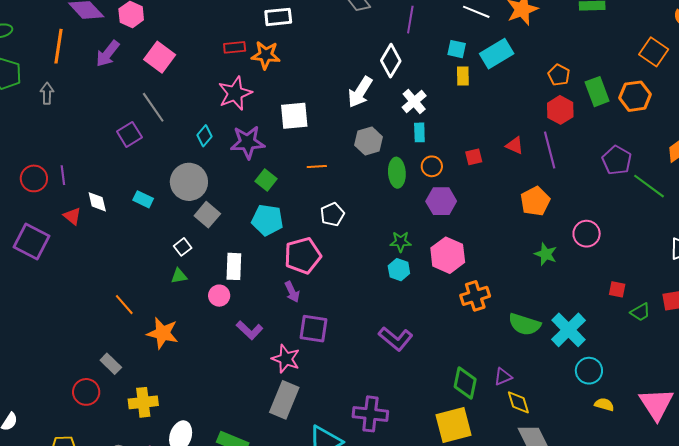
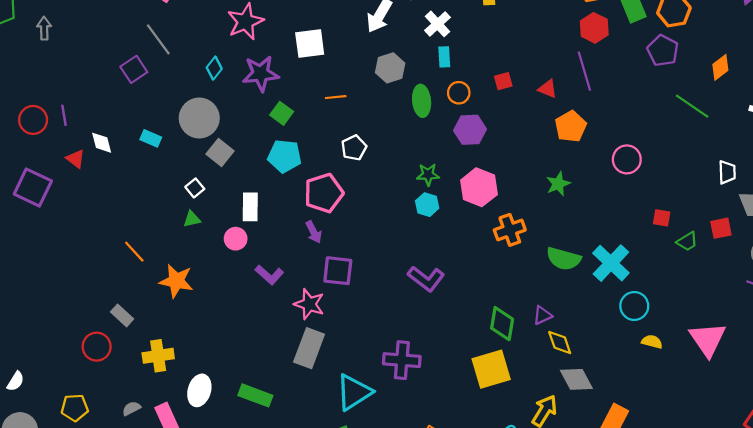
red triangle: (515, 145) -> (548, 89), moved
purple pentagon: (617, 160) -> (663, 51), moved
green star: (546, 254) -> (558, 184), moved, turned 30

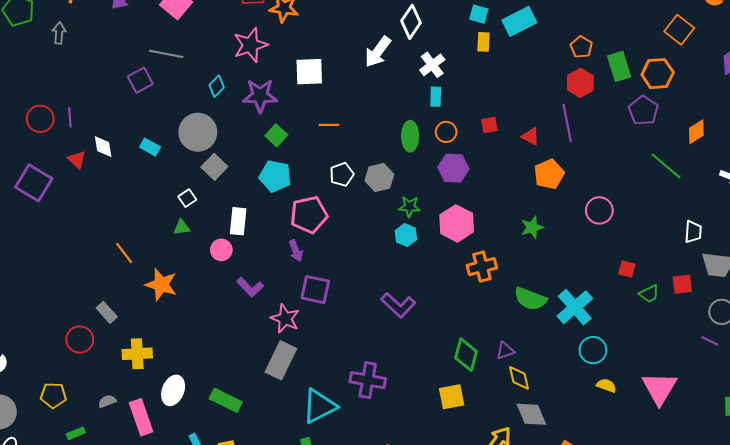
gray line: (158, 39) -> (166, 54), turned -48
gray hexagon: (390, 68) -> (379, 177), moved
yellow square: (491, 369) -> (452, 397), size x0.7

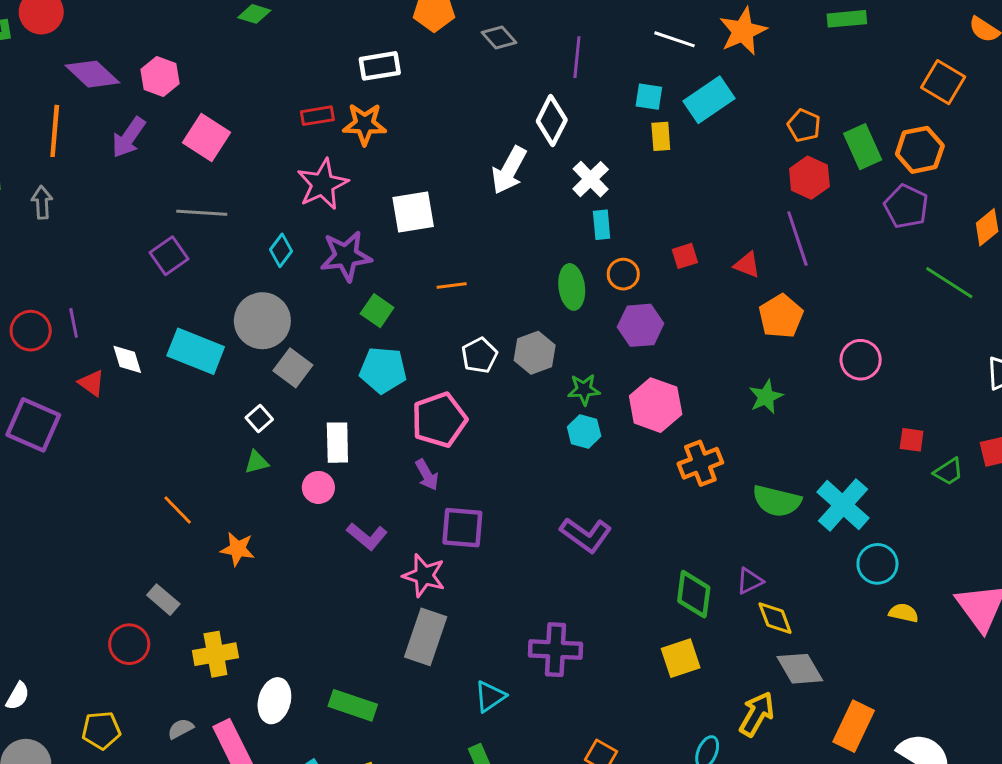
cyan rectangle: (150, 147) -> (196, 351), size x1.8
orange star: (161, 285) -> (238, 549), size x0.7
cyan triangle: (319, 406) -> (490, 696), size x0.6

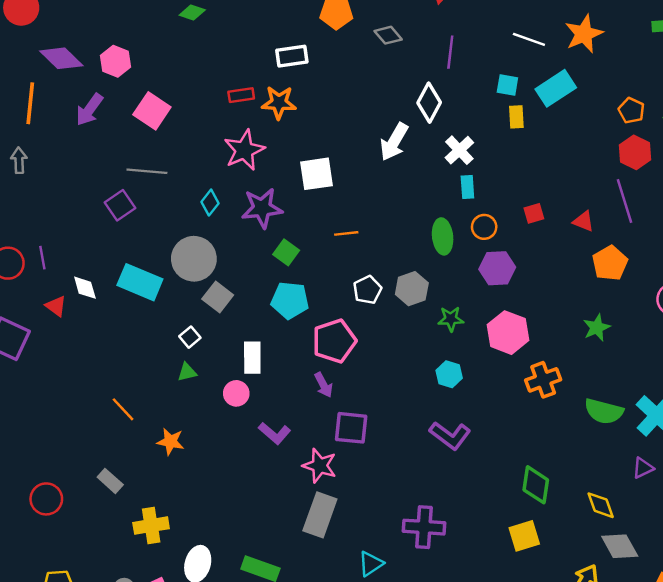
cyan hexagon: (584, 431) -> (449, 374), moved
purple triangle: (750, 581) -> (643, 468), moved
red circle: (129, 644) -> (46, 499), moved

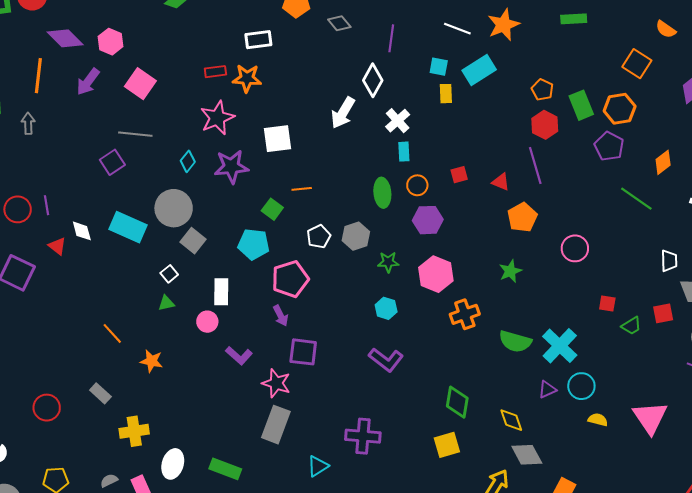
green square: (286, 252) -> (272, 209), moved

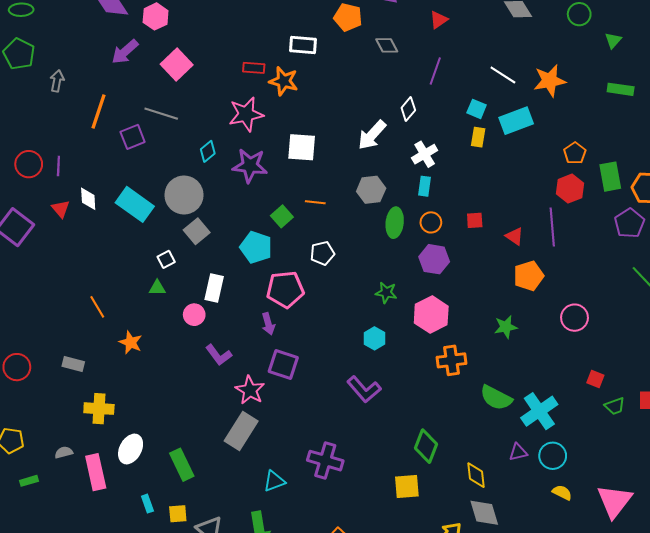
orange line: (38, 76) -> (98, 112), moved
white diamond: (373, 80) -> (408, 109), size x0.7
gray hexagon: (356, 236) -> (371, 190), moved
gray rectangle: (100, 393) -> (73, 364), turned -40
green rectangle: (225, 469) -> (182, 465), turned 32

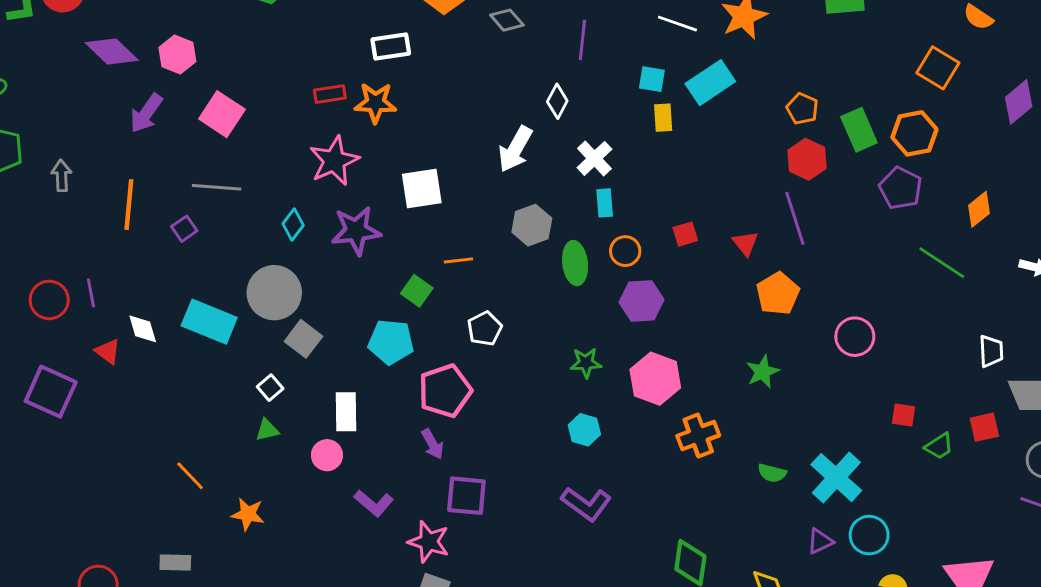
purple square: (133, 137) -> (184, 229), size x0.7
red triangle: (514, 236) -> (745, 243), turned 30
green semicircle: (496, 398) -> (772, 473), size x0.6

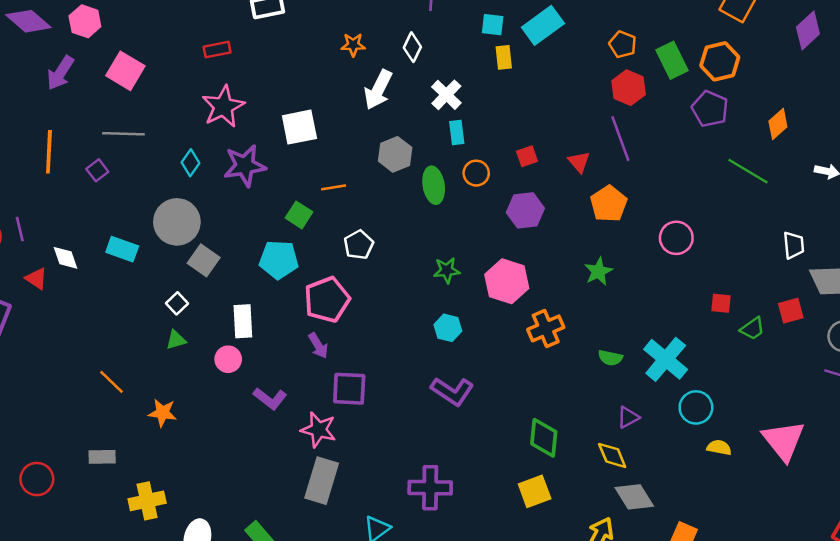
orange star: (375, 103) -> (353, 45), moved, size x0.7
purple hexagon: (642, 301) -> (525, 210), moved
cyan rectangle: (209, 322) -> (122, 249), size x0.7
purple triangle: (820, 541) -> (628, 417), moved

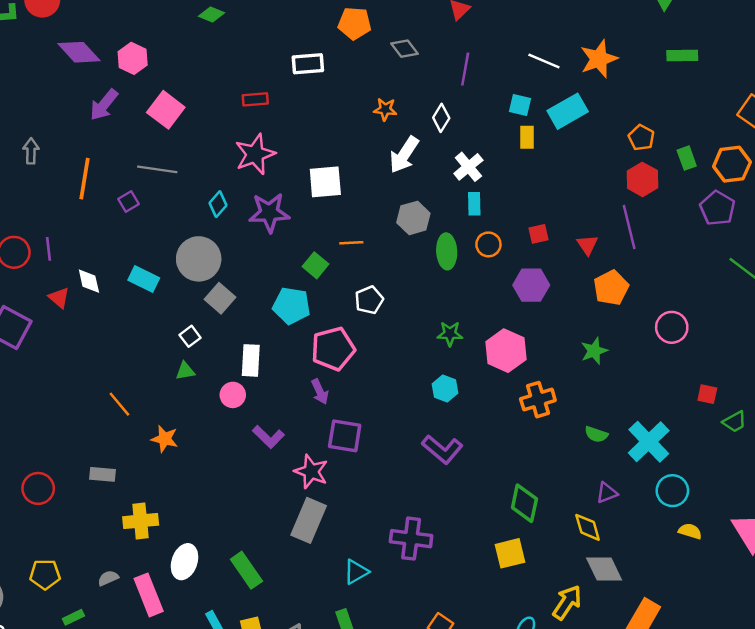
green rectangle: (672, 60) -> (687, 158), size x0.7

